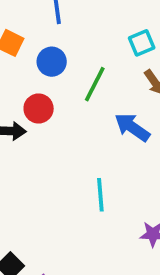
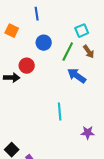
blue circle: (52, 62) -> (44, 43), moved
green line: (95, 84) -> (68, 52), moved

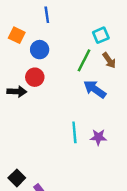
blue circle: (44, 43) -> (40, 50), moved
purple star: (88, 133) -> (98, 137), moved

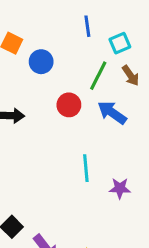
blue line: (47, 15) -> (87, 26), moved
red circle: (35, 77) -> (69, 105), moved
purple star: (98, 137) -> (120, 188), moved

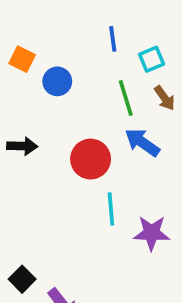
green line: (98, 76) -> (126, 98), turned -44
red circle: (69, 105) -> (91, 159), moved, size x1.4
purple star: (120, 188) -> (152, 233), size x1.4

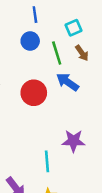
blue line: (113, 39) -> (35, 15), moved
blue circle: (57, 81) -> (30, 41), moved
cyan line: (111, 209) -> (47, 161), moved

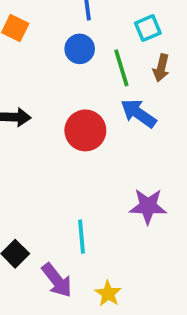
brown arrow: (82, 53) -> (161, 68), turned 49
cyan line: (47, 161) -> (82, 237), moved

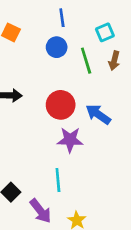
blue arrow: (138, 113) -> (98, 114), moved
purple star: (148, 206) -> (70, 140), moved

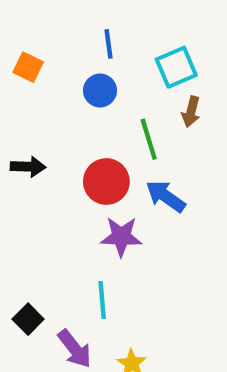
cyan square: (105, 32) -> (176, 67), size x1.4
green line: (86, 61) -> (149, 139), moved

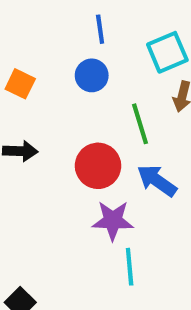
orange square: (28, 67) -> (20, 84), moved
cyan line: (102, 300) -> (130, 267), moved

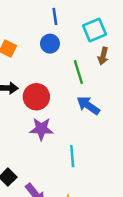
red circle: (98, 166) -> (36, 97), moved
purple star: (113, 220) -> (41, 129), moved

